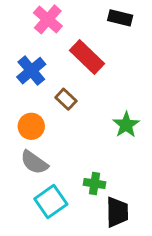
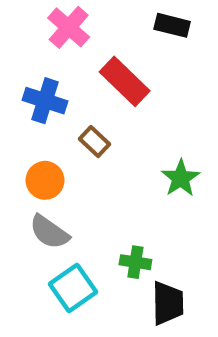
blue cross: (31, 71) -> (45, 101), turned -32

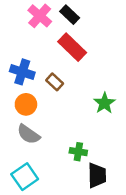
black rectangle: (172, 25) -> (70, 15), moved, turned 30
blue cross: (45, 101) -> (22, 72), moved
cyan square: (73, 288) -> (25, 177), moved

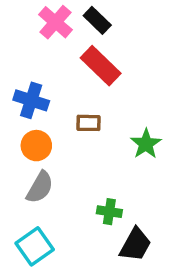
brown rectangle: (55, 82) -> (88, 123), moved, turned -42
gray semicircle: (28, 134) -> (40, 187), turned -95
black trapezoid: (97, 175) -> (135, 245), turned 30

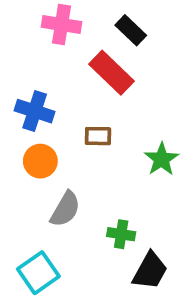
black rectangle: (97, 20) -> (131, 30), moved
pink cross: (55, 22) -> (61, 24), turned -32
gray semicircle: (40, 187) -> (65, 209), moved

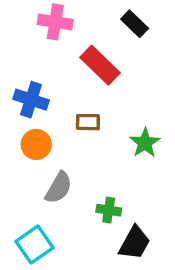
black rectangle: (131, 30) -> (135, 24), moved

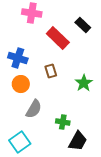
black rectangle: (135, 24) -> (83, 25), moved
brown rectangle: (88, 122) -> (51, 71), turned 72

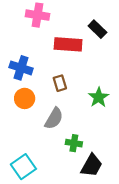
red rectangle: (58, 38) -> (68, 44), turned -40
gray semicircle: (34, 109) -> (54, 118), moved

